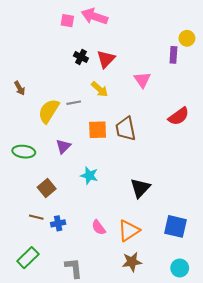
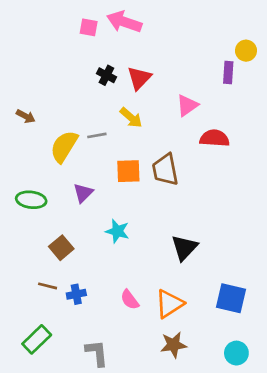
pink triangle: (142, 80) -> (187, 105), turned 30
brown arrow: (20, 88) -> (26, 116), turned -32
red semicircle: (179, 116) -> (215, 138), moved, turned -140

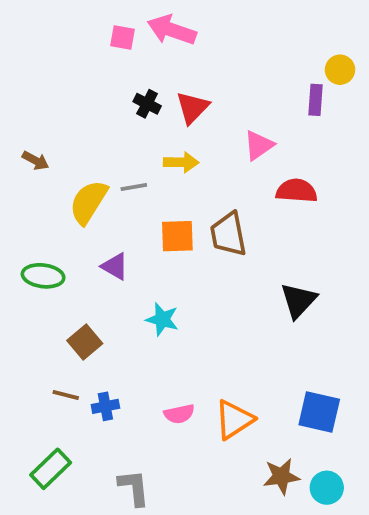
yellow arrow: (131, 118) -> (181, 162), turned -40
purple triangle: (83, 193) -> (115, 266), turned -45
black triangle: (184, 248) -> (298, 300), moved
pink semicircle: (130, 300) -> (179, 414), turned -65
brown star: (173, 345) -> (281, 476), moved

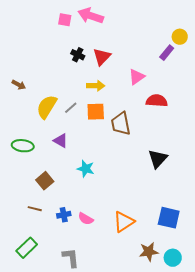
purple rectangle: (315, 100) -> (167, 53), turned 35
gray line: (134, 187) -> (71, 108), moved, turned -32
orange square: (177, 236) -> (96, 112), moved
blue cross: (105, 406) -> (64, 215), moved
pink semicircle: (179, 414) -> (86, 219), moved, turned 42

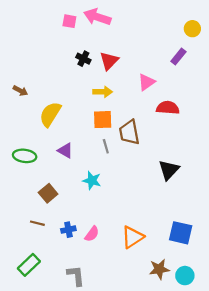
yellow circle: (180, 37) -> (192, 29), moved
gray line: (71, 108) -> (106, 146), moved, turned -64
pink semicircle: (86, 219) -> (92, 234), turned -84

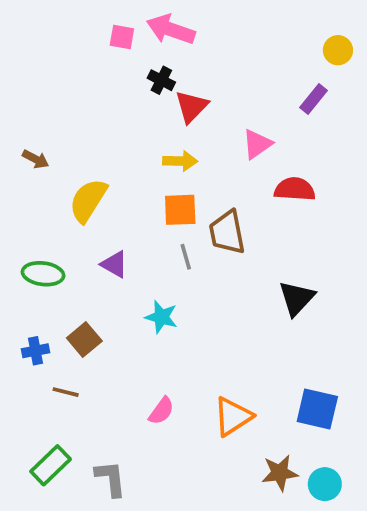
black cross: (83, 59) -> (161, 80), moved
blue cross: (68, 230) -> (36, 351), moved
gray L-shape: (76, 276) -> (111, 478), moved

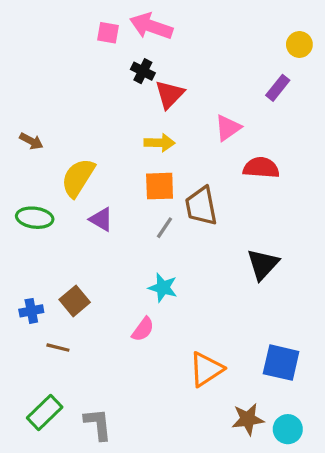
gray line: (186, 257) -> (165, 228), turned 50
purple triangle: (114, 264) -> (101, 219), moved
green ellipse: (43, 274) -> (35, 218), moved
cyan star: (161, 317) -> (163, 288), moved
pink semicircle: (161, 411) -> (143, 329), moved

